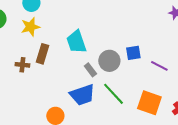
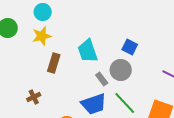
blue square: (133, 53) -> (130, 47), moved, turned 35
brown cross: (22, 65) -> (34, 97), moved, turned -32

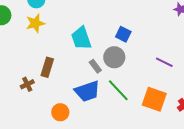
brown rectangle: (54, 63) -> (47, 67), moved

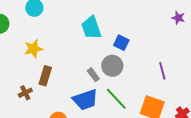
yellow star: (35, 23) -> (33, 49), moved
cyan trapezoid: (81, 38) -> (91, 28), moved
purple line: (164, 62) -> (162, 71), turned 48

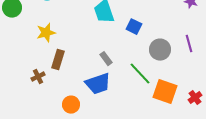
gray circle: (112, 66) -> (160, 50), moved
purple line: (162, 71) -> (189, 44), moved
green line: (116, 99) -> (140, 74), moved

